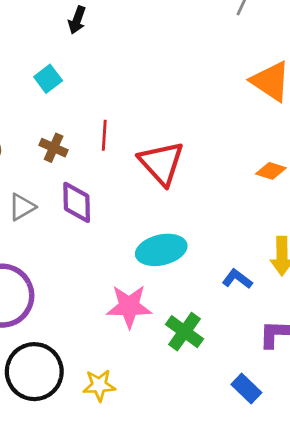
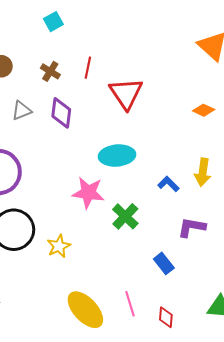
yellow star: (99, 385) -> (59, 246), turned -30

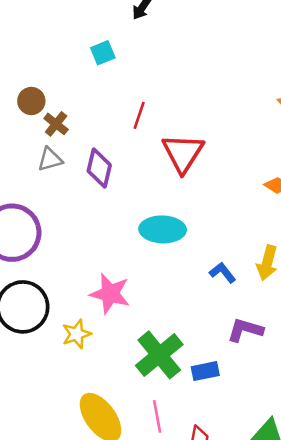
brown cross: (50, 71) -> (56, 124), moved
pink star: (88, 193) -> (110, 294), moved
green cross: (125, 216) -> (159, 355), moved, size x1.4
blue rectangle: (164, 263) -> (205, 371), turned -70

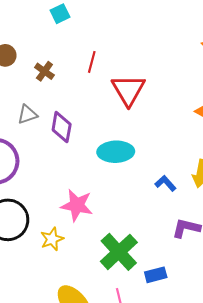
brown cross: (56, 124) -> (44, 71), moved
gray triangle: (50, 159) -> (27, 114), moved
purple diamond: (99, 168) -> (62, 127), moved
blue rectangle: (205, 371) -> (156, 275), moved

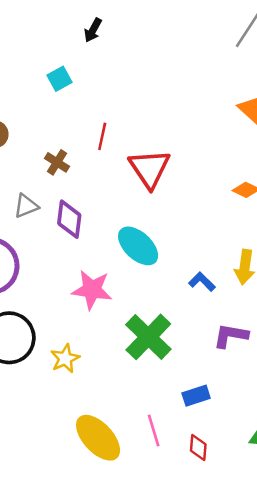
brown cross: (44, 71) -> (57, 162), moved
cyan ellipse: (116, 152) -> (138, 246), turned 48
pink star: (77, 205) -> (92, 290), moved
green cross: (119, 252) -> (148, 337), moved

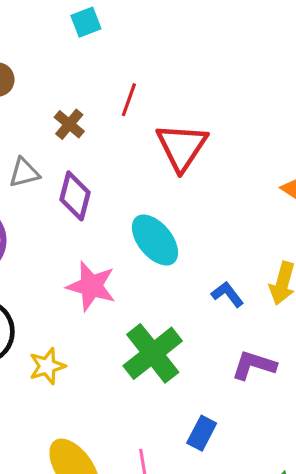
blue rectangle: (196, 396) -> (202, 433), turned -52

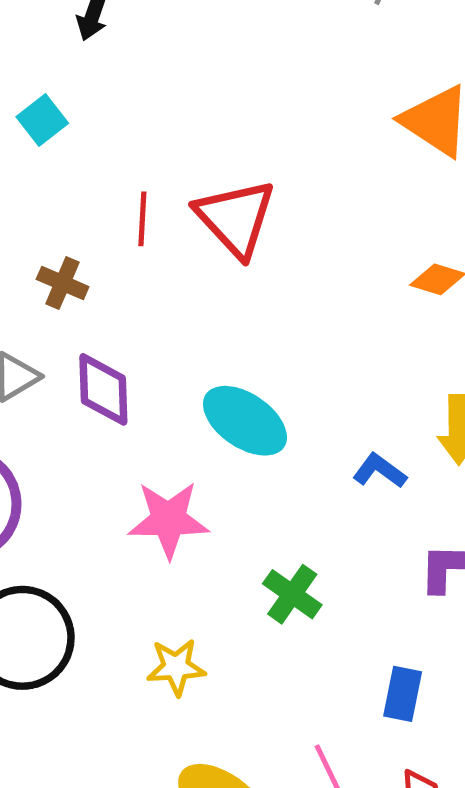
red triangle: (182, 147) -> (236, 218), moved
green cross: (153, 353) -> (292, 594), size x0.6
yellow star: (47, 366) -> (176, 667), moved, turned 30

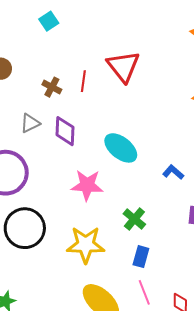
red line: (142, 219) -> (83, 81), moved
yellow star: (176, 667) -> (86, 245), size x1.6
blue rectangle: (403, 694) -> (141, 257), moved

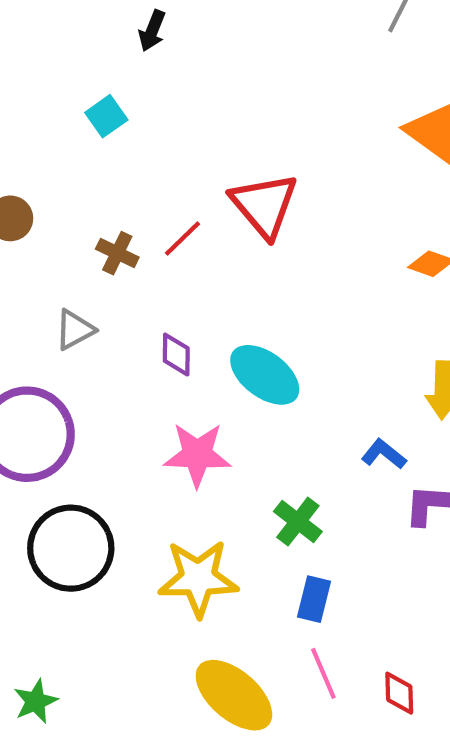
red line: (83, 81) -> (183, 239), turned 40
purple diamond: (65, 131) -> (176, 355), moved, size x0.7
blue L-shape: (173, 172) -> (384, 454), moved

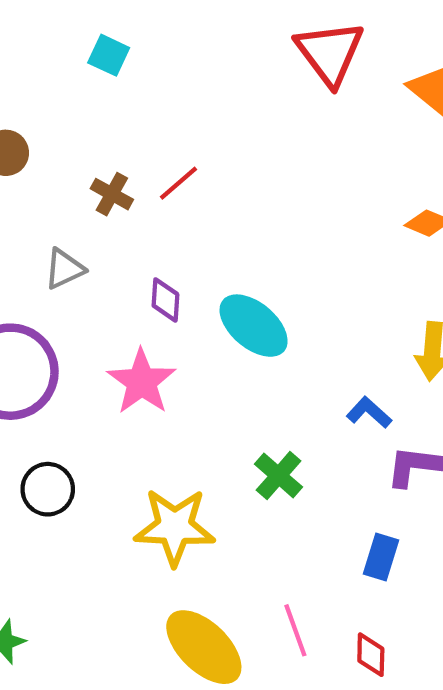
cyan square: (106, 116) -> (109, 55), turned -33
red triangle: (264, 205) -> (330, 53), moved
pink star: (197, 455) -> (142, 382), moved, turned 30
black circle: (71, 548) -> (48, 489), size x0.6
blue rectangle: (314, 599) -> (381, 557), moved

